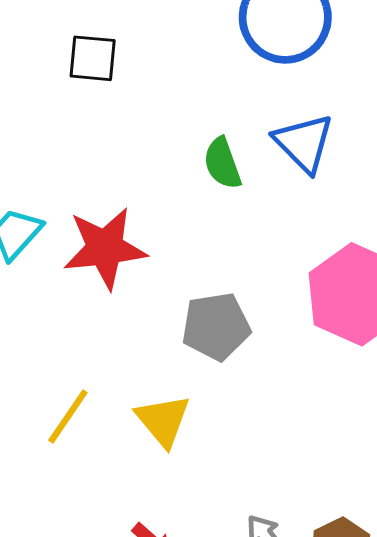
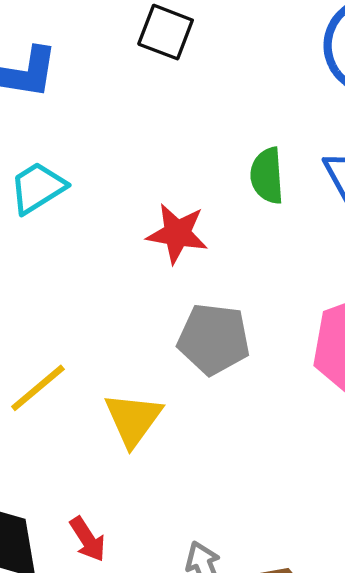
red star: (105, 248) -> (177, 234), moved, size x0.7

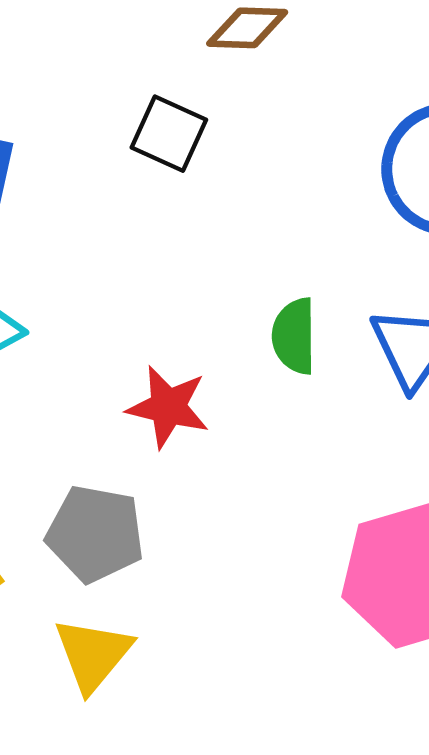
gray pentagon: (214, 339) -> (95, 534), moved

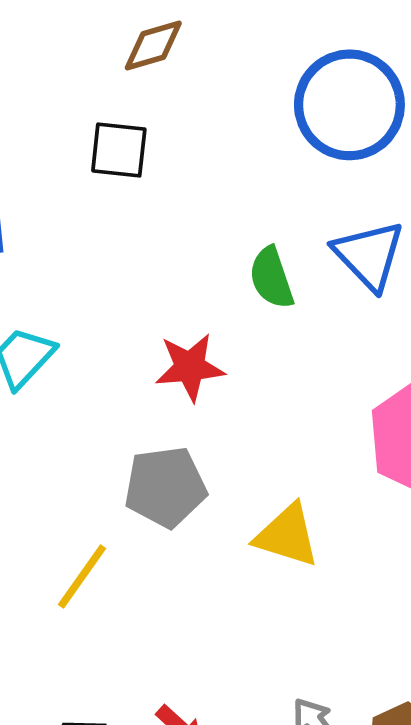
yellow triangle: (93, 654) -> (287, 535), moved, turned -34

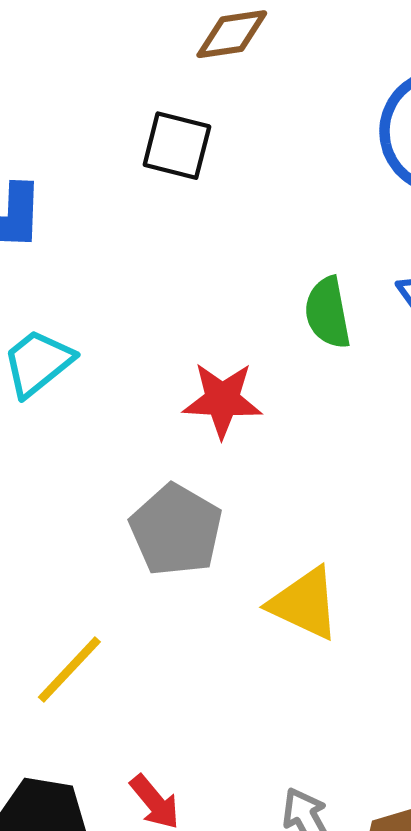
gray pentagon: (165, 487) -> (176, 530), turned 30
yellow line: (82, 577) -> (69, 669), moved

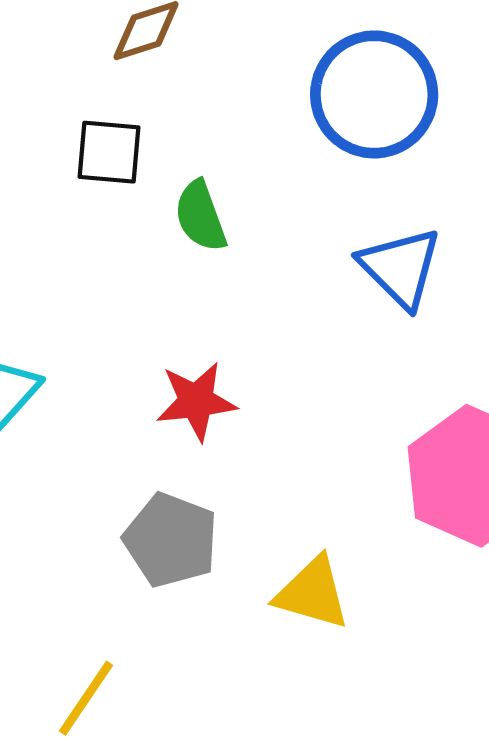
green semicircle: (328, 313) -> (200, 216), moved

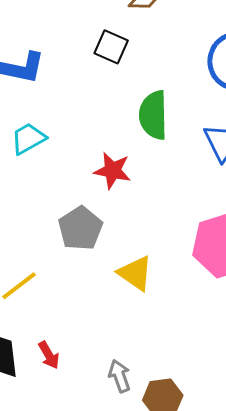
green semicircle: (200, 216) -> (153, 115), moved, size x1.4

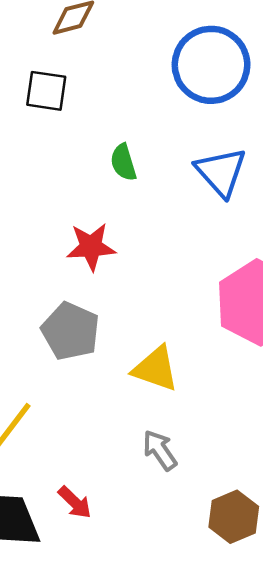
green semicircle: (153, 115) -> (123, 162), size x0.6
gray arrow: (120, 376) -> (160, 450), moved

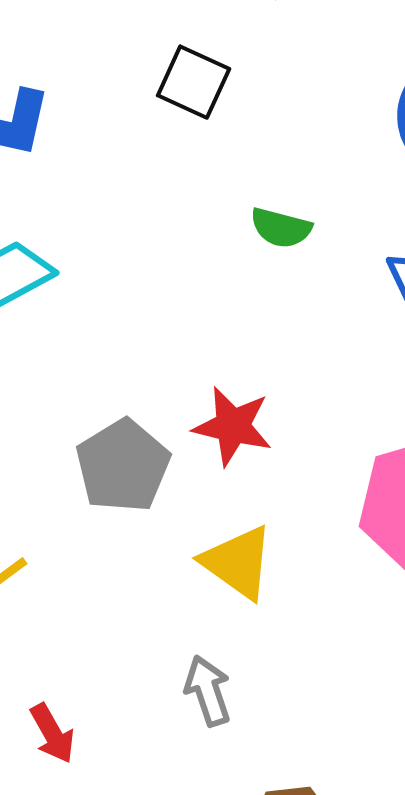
green semicircle: (123, 162) -> (281, 228), turned -75
red star: (91, 247) -> (233, 426), moved

